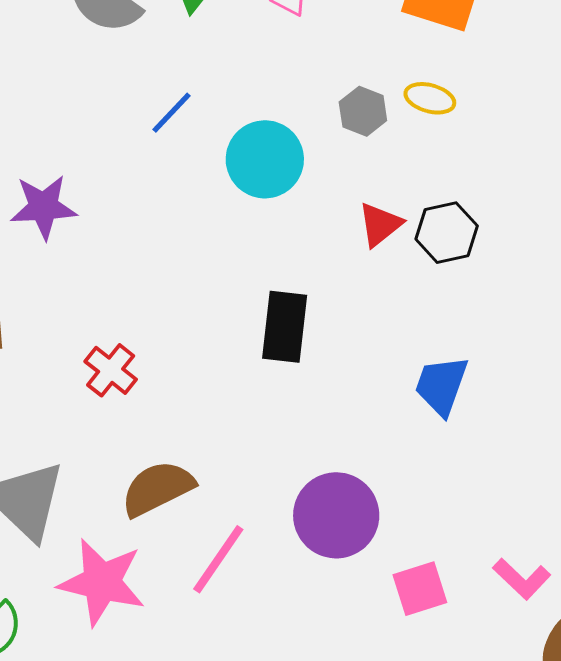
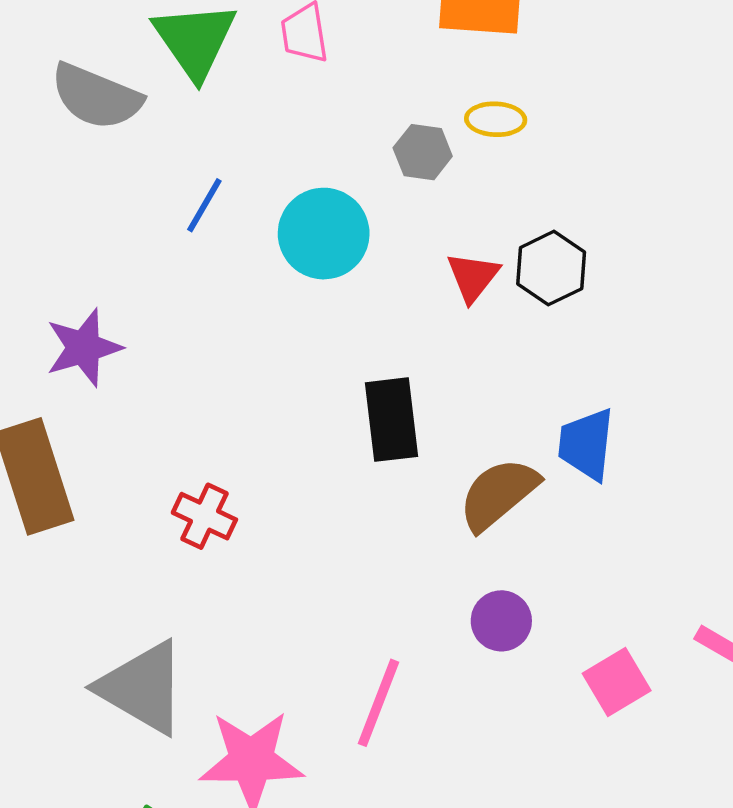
brown semicircle: (158, 488) -> (498, 494), moved
purple circle: (336, 515) -> (501, 621), size x0.6

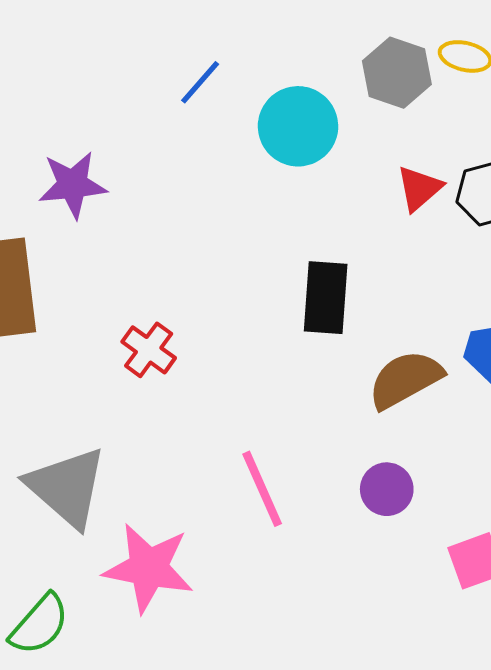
gray hexagon: (423, 152) -> (397, 73), size x1.4
pink line: (378, 703) -> (262, 489), moved, turned -56

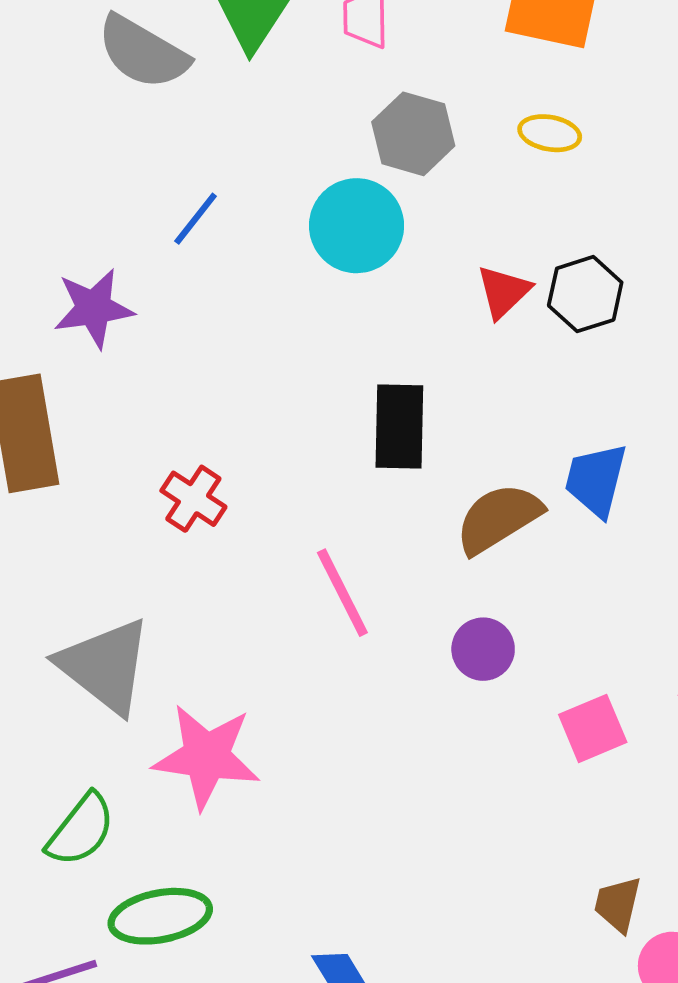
gray hexagon: (397, 73) -> (413, 134), moved
blue line: (200, 82) -> (196, 219), moved
pink line: (262, 489) -> (342, 593), moved

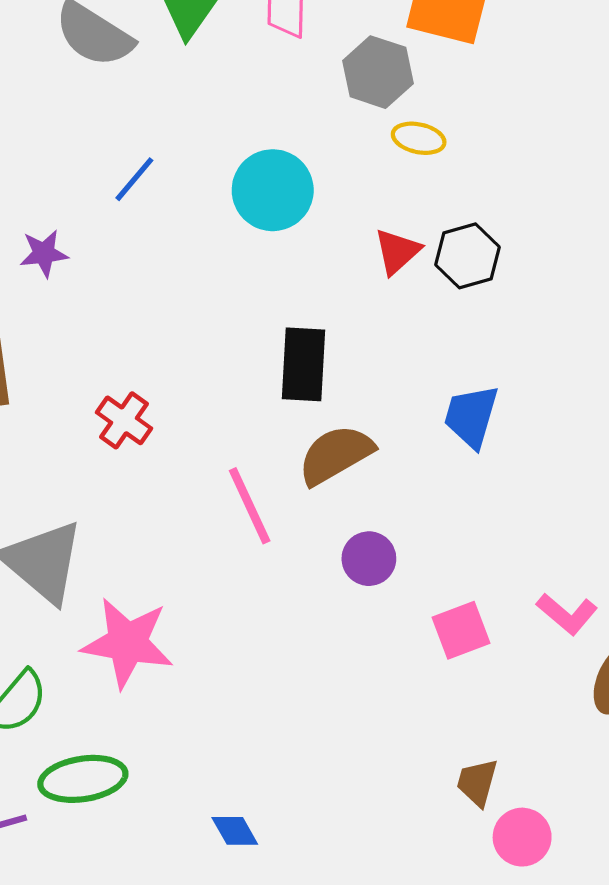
yellow ellipse: (550, 133) -> (419, 138), moved
gray hexagon: (413, 134) -> (378, 72), moved
purple star: (94, 308) -> (44, 253), size x0.7
brown semicircle: (498, 518) -> (336, 455), moved

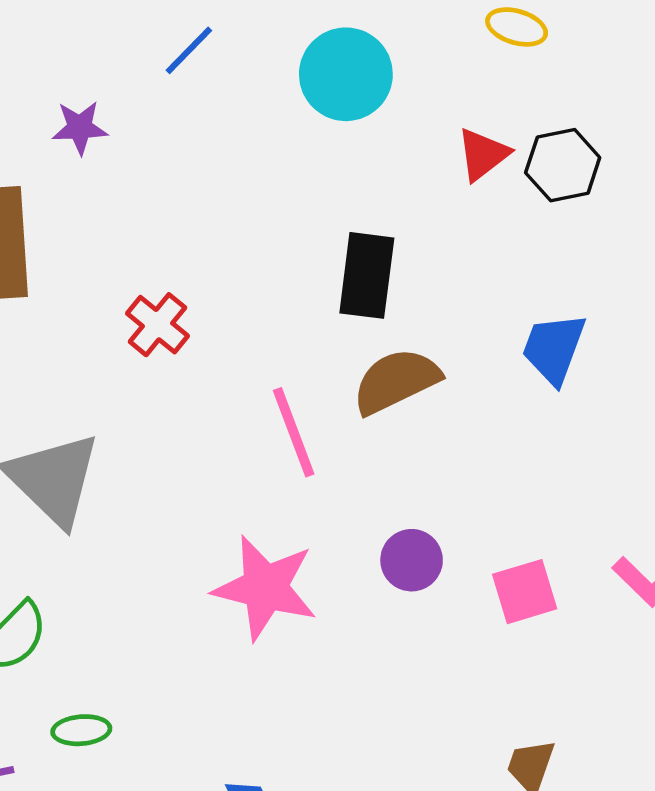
purple circle: (369, 559) -> (412, 560), moved
pink star: (127, 643) -> (265, 588), moved
green ellipse: (83, 779) -> (81, 730), size x0.6

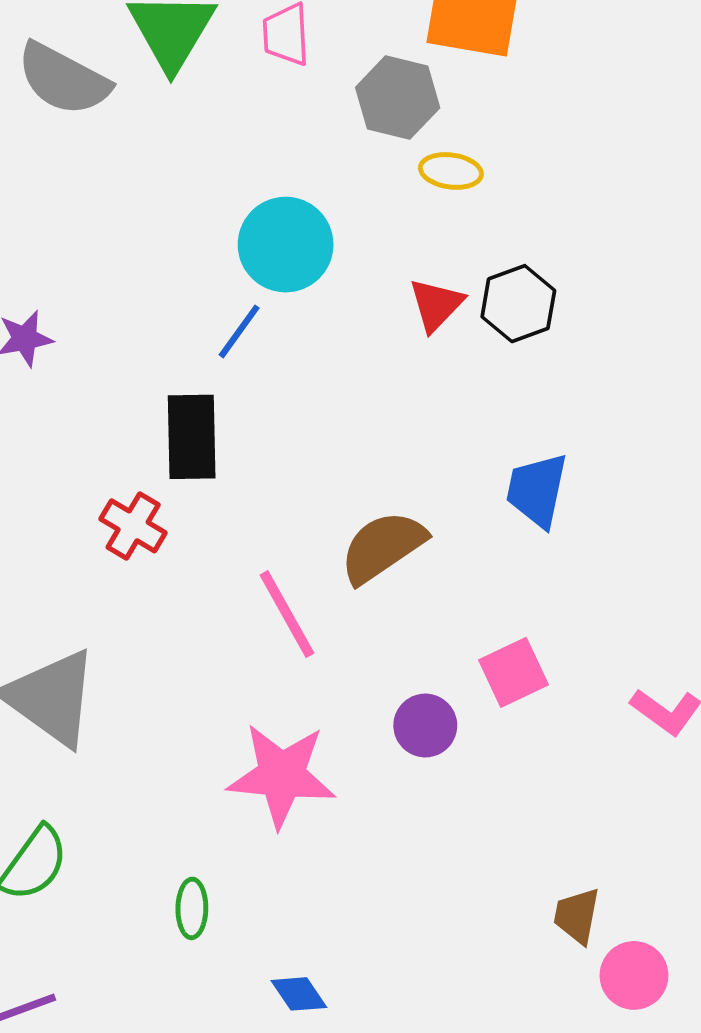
blue line: (189, 50) -> (239, 331), moved
black rectangle: (367, 275) -> (192, 437), moved
pink square: (525, 592) -> (513, 672), moved
green ellipse: (81, 730) -> (192, 908), moved, turned -76

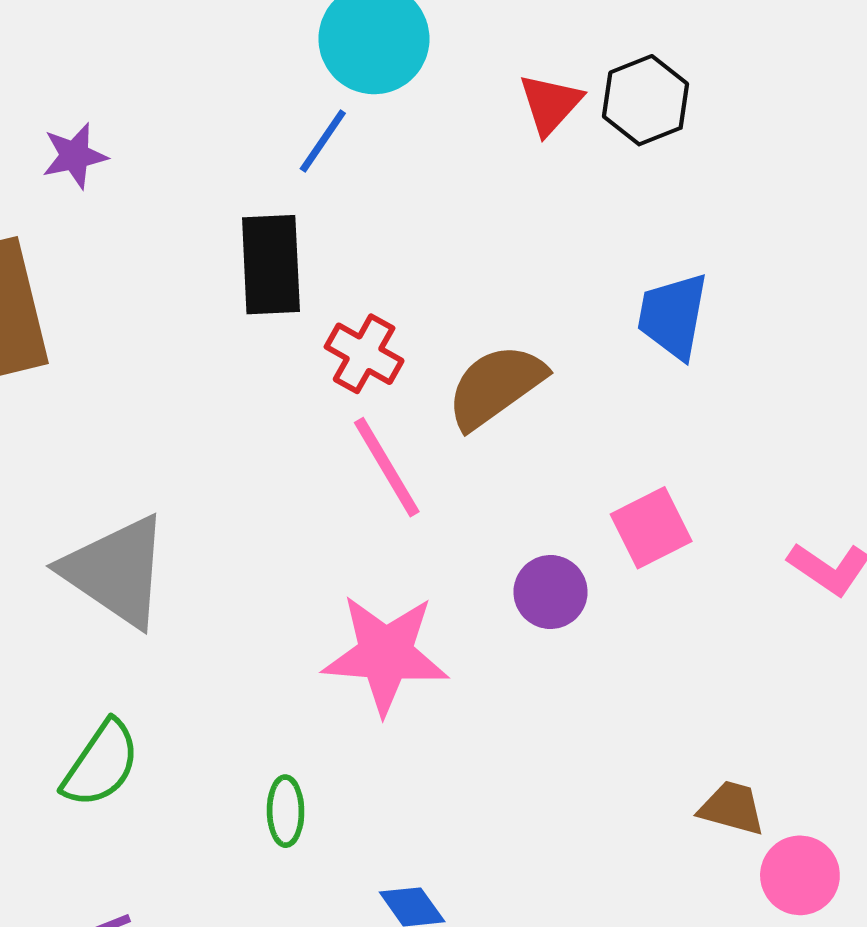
red cross: (133, 526) -> (364, 354), moved
brown trapezoid: (577, 916) -> (732, 808), turned 96

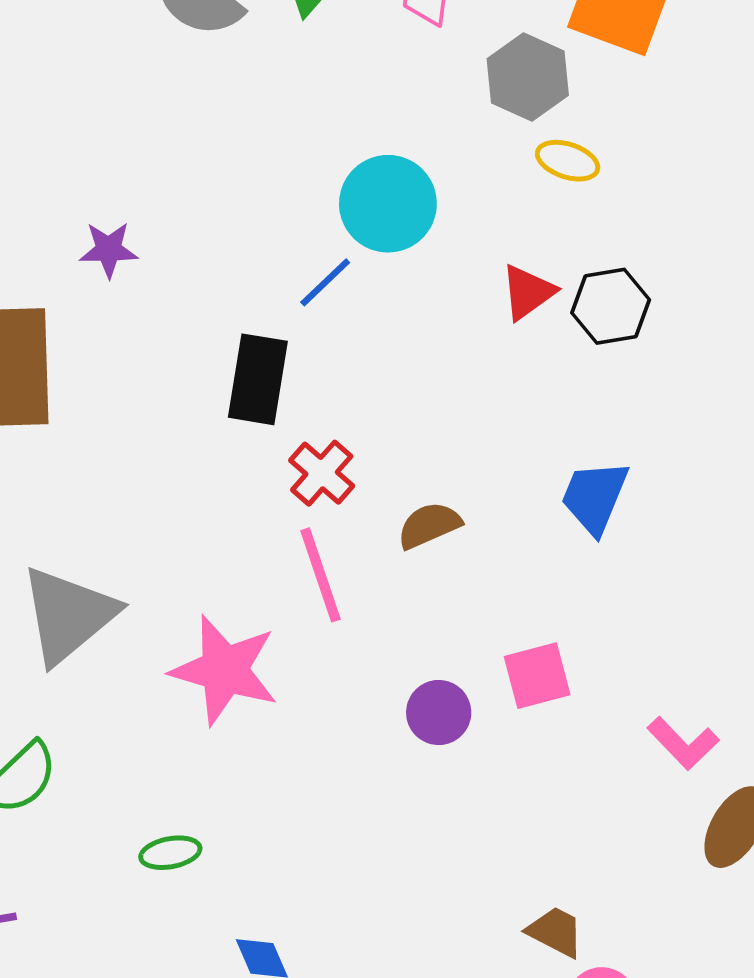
brown semicircle: (496, 386) -> (429, 525), size x0.7
gray triangle: (116, 571) -> (68, 615), turned 34
pink star: (385, 654) -> (225, 670), moved
green ellipse: (286, 811) -> (170, 853), turned 68

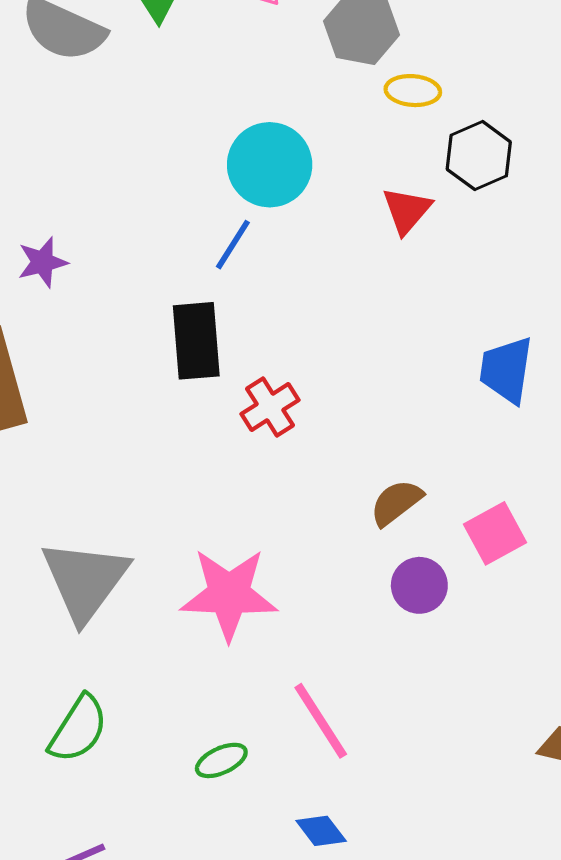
black hexagon: (611, 306) -> (479, 156), moved
red cross: (322, 473) -> (270, 407), turned 30
brown semicircle: (429, 525) -> (396, 503), moved
pink line: (321, 575) -> (321, 721), moved

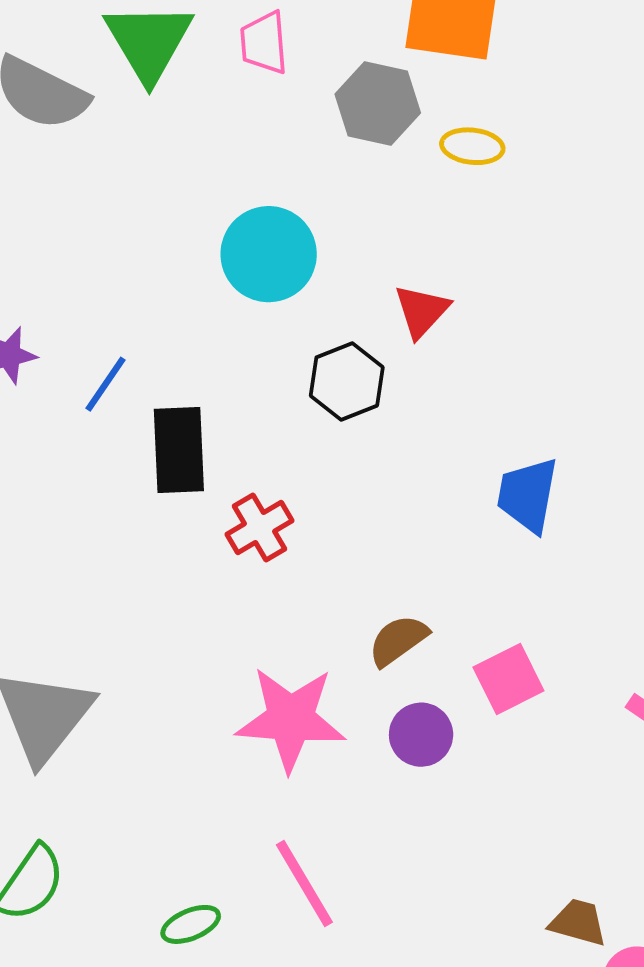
yellow ellipse: (413, 91) -> (472, 146), moved
black hexagon: (479, 156) -> (347, 381), moved
blue line: (233, 245) -> (105, 384), moved
pink star: (229, 594) -> (291, 719), moved

